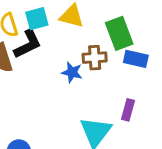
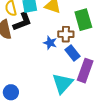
blue rectangle: (136, 59) -> (73, 53), moved, turned 35
purple rectangle: (128, 110) -> (85, 71), size x1.6

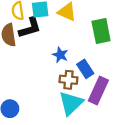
brown cross: (66, 34) -> (68, 80), moved

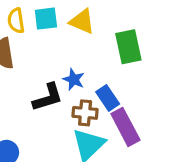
black L-shape: (30, 28) -> (48, 97), moved
purple rectangle: (98, 90) -> (125, 127), turned -52

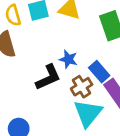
brown cross: (85, 113) -> (82, 87), turned -30

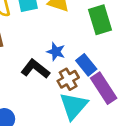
black L-shape: (48, 77) -> (35, 69), turned -120

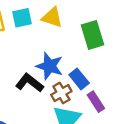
blue star: (56, 52) -> (50, 66), size x1.5
purple rectangle: (104, 88) -> (96, 102), size x0.7

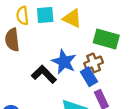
green rectangle: (92, 35) -> (106, 39), turned -65
brown cross: (61, 93) -> (94, 63), moved

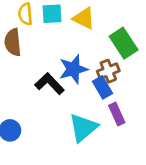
green rectangle: (106, 39) -> (124, 43), turned 40
blue star: (64, 62) -> (73, 69), turned 30

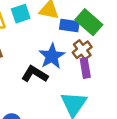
blue rectangle: (102, 87) -> (69, 25), moved, turned -36
purple rectangle: (117, 114) -> (85, 68), moved, turned 30

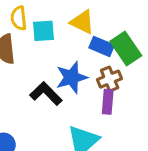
cyan square: (21, 14) -> (44, 31), moved

